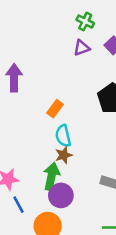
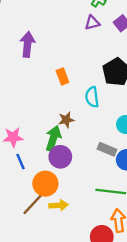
orange rectangle: (55, 109) -> (62, 76), turned -63
cyan semicircle: (63, 136) -> (92, 97), moved

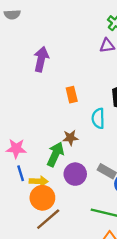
purple circle: (60, 157) -> (75, 174), moved
brown line: (34, 203) -> (48, 219), moved
yellow arrow: (59, 205) -> (39, 181), moved

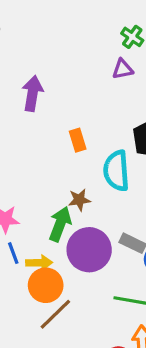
cyan semicircle: (98, 118) -> (116, 171), size x1.4
purple circle: (75, 174) -> (89, 250), size x1.4

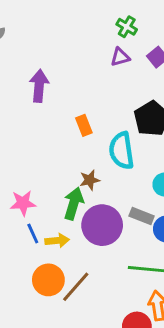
orange circle: (46, 285) -> (48, 280), moved

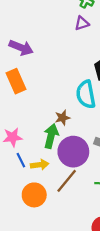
purple arrow: (39, 86) -> (21, 48), turned 110
orange rectangle: (84, 125) -> (16, 81), moved, size x1.5
brown line: (76, 287) -> (67, 181), moved

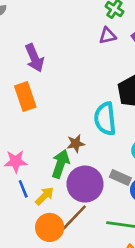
purple arrow: (21, 48) -> (34, 58), turned 40
yellow arrow: (40, 165) -> (45, 196), turned -42
orange circle: (34, 195) -> (50, 227), moved

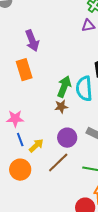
green arrow: (61, 164) -> (64, 87), moved
purple circle: (85, 184) -> (67, 138), size x0.7
orange circle: (50, 227) -> (20, 170), moved

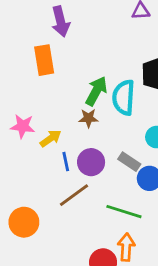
blue line: (20, 140) -> (66, 162), moved
yellow arrow: (36, 146) -> (51, 138), moved
orange circle: (20, 170) -> (24, 222), moved

